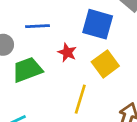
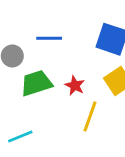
red star: (67, 52) -> (75, 86), moved

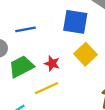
yellow line: (90, 116) -> (47, 88), moved, turned 55

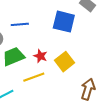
yellow square: (86, 54) -> (65, 62), moved

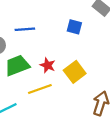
blue square: (64, 22) -> (74, 27), size x0.6

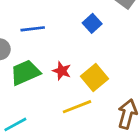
blue square: (74, 27) -> (92, 23), turned 35
yellow line: (40, 89) -> (77, 107), moved

